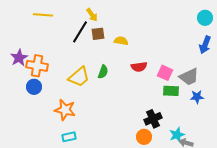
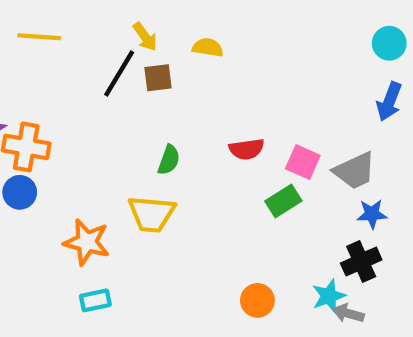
yellow semicircle: (121, 41) -> (208, 48), moved
yellow trapezoid: (79, 77) -> (152, 214), moved, turned 45
green rectangle: (171, 91) -> (283, 201), moved, turned -35
black cross: (153, 119) -> (361, 261), moved

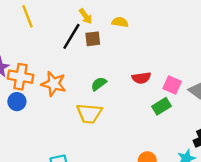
yellow line: (39, 37) -> (28, 16), turned 65
green semicircle: (169, 160) -> (99, 84), turned -147
orange star: (87, 242) -> (54, 84), moved

